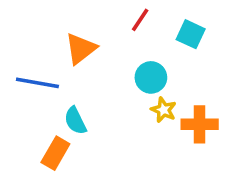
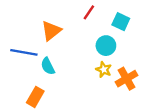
cyan circle: (151, 77) -> (106, 46), moved
cyan semicircle: (75, 121) -> (48, 66), moved
orange cross: (200, 124) -> (127, 79), turned -30

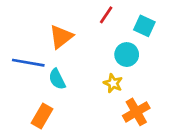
yellow star: (104, 70) -> (113, 83), moved
orange cross: (127, 79) -> (136, 112), moved

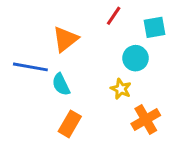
cyan square: (144, 26) -> (155, 27), turned -35
orange rectangle: (42, 116) -> (70, 124), moved

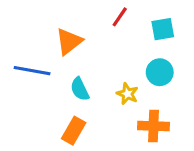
cyan circle: (136, 58) -> (160, 72), moved
cyan semicircle: (61, 84) -> (80, 89), moved
orange cross: (146, 120) -> (154, 126), turned 32

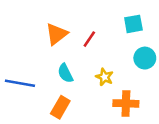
red line: (120, 17) -> (89, 39), moved
blue line: (32, 71) -> (20, 83), moved
cyan circle: (160, 72) -> (145, 58), moved

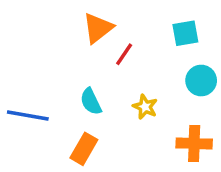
orange triangle: (57, 34) -> (98, 28), moved
orange cross: (126, 103) -> (194, 144), moved

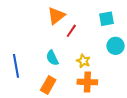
blue line: (28, 116) -> (16, 66), turned 70
orange cross: (194, 144) -> (87, 82), moved

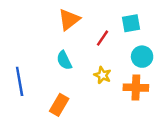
red line: (71, 31) -> (102, 38), moved
cyan semicircle: (52, 58) -> (64, 60), moved
orange cross: (87, 82) -> (136, 88), moved

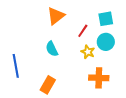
cyan circle: (142, 57) -> (106, 42), moved
yellow star: (102, 75) -> (88, 52), moved
orange cross: (136, 88) -> (99, 78), moved

